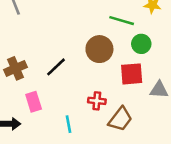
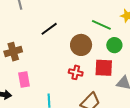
black line: (56, 67) -> (49, 29), moved
red cross: (97, 101) -> (76, 72), moved

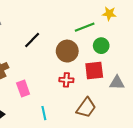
green line: (101, 25) -> (85, 27), turned -36
pink rectangle: (24, 80) -> (23, 88), moved

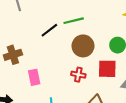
green line: (85, 27) -> (74, 21), moved

